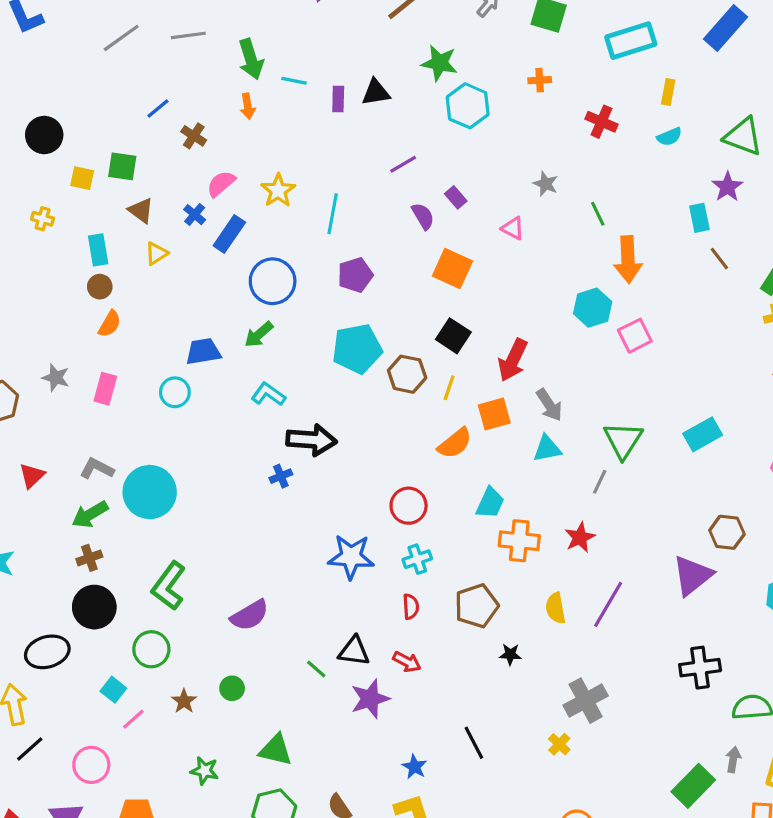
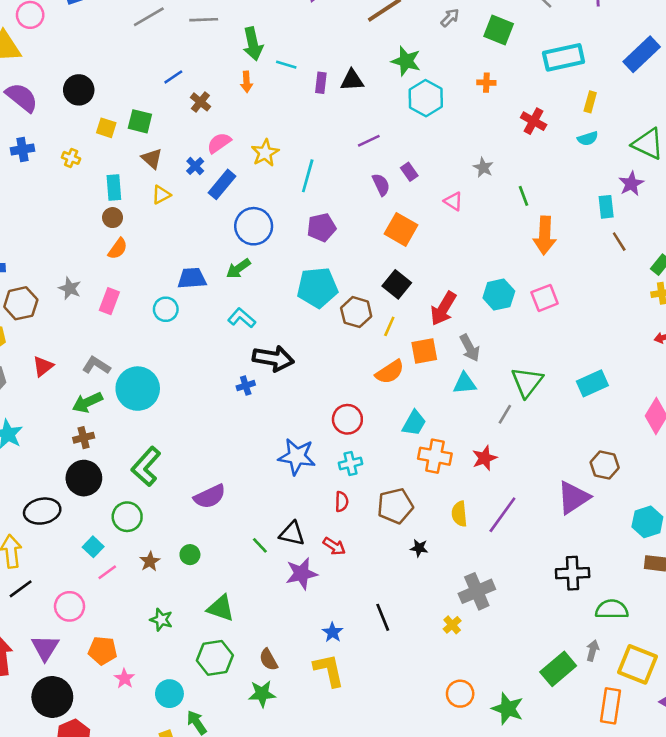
cyan hexagon: (593, 308) -> (499, 295), moved

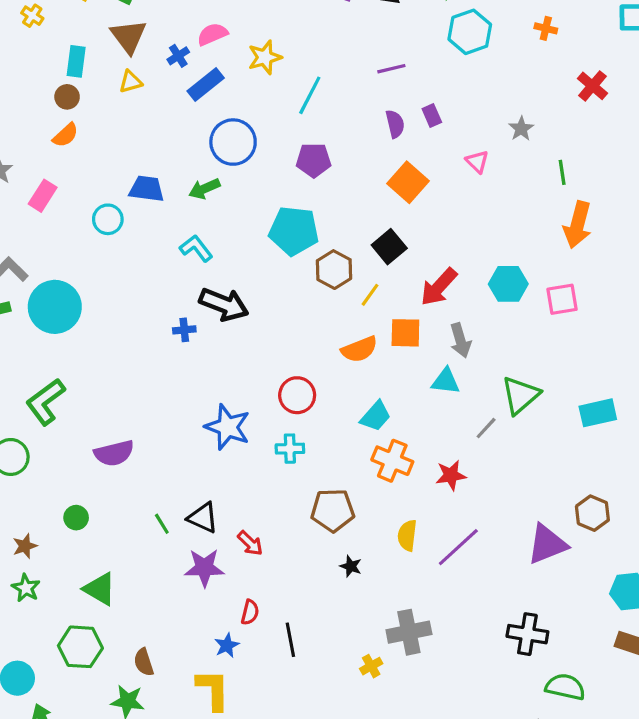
brown triangle: (152, 159) -> (128, 36), size x1.4
red semicircle: (342, 502) -> (250, 612), moved
brown star: (150, 561) -> (25, 546), moved

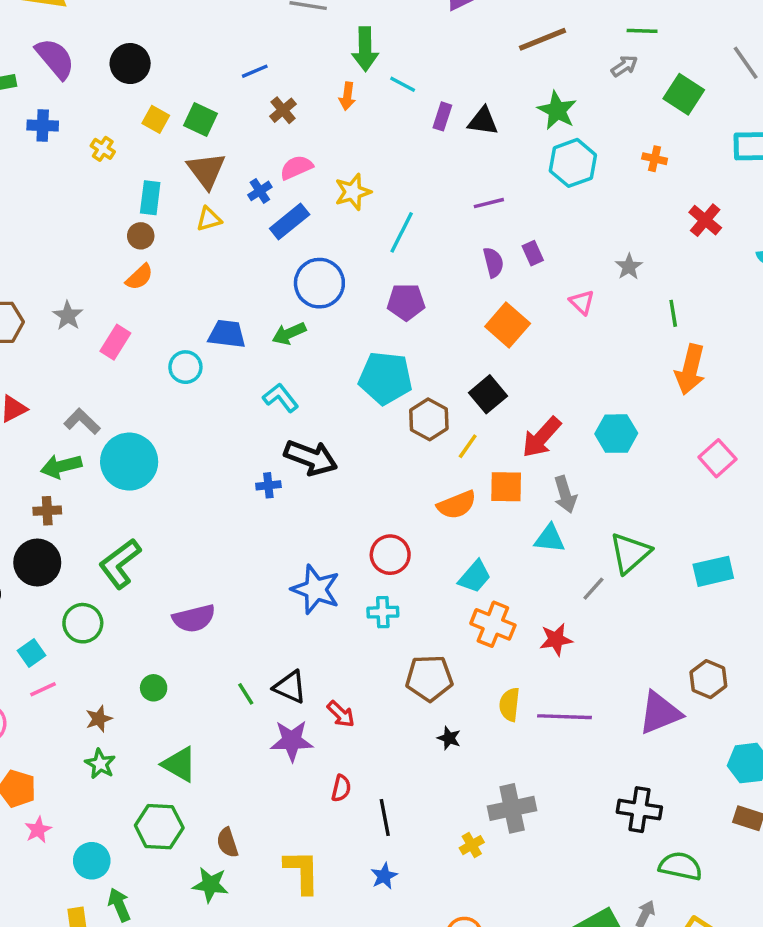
pink square: (562, 299) -> (717, 458), moved, turned -32
purple line: (458, 547) -> (564, 717), turned 45
blue star: (227, 645) -> (384, 876), moved

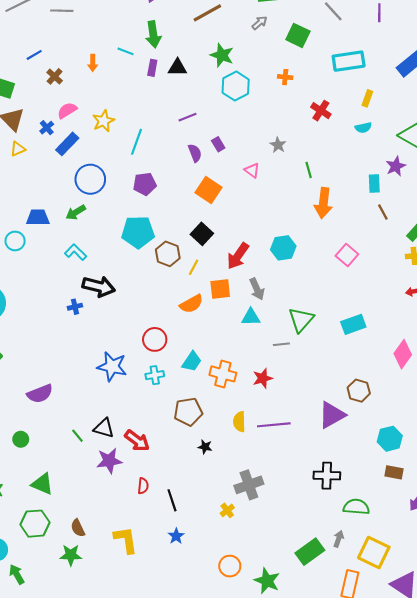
green arrow: (365, 49) -> (153, 34), moved
cyan trapezoid: (475, 577) -> (192, 362), moved
gray line: (593, 589) -> (281, 344), turned 49
red arrow: (341, 714) -> (137, 441), size x1.4

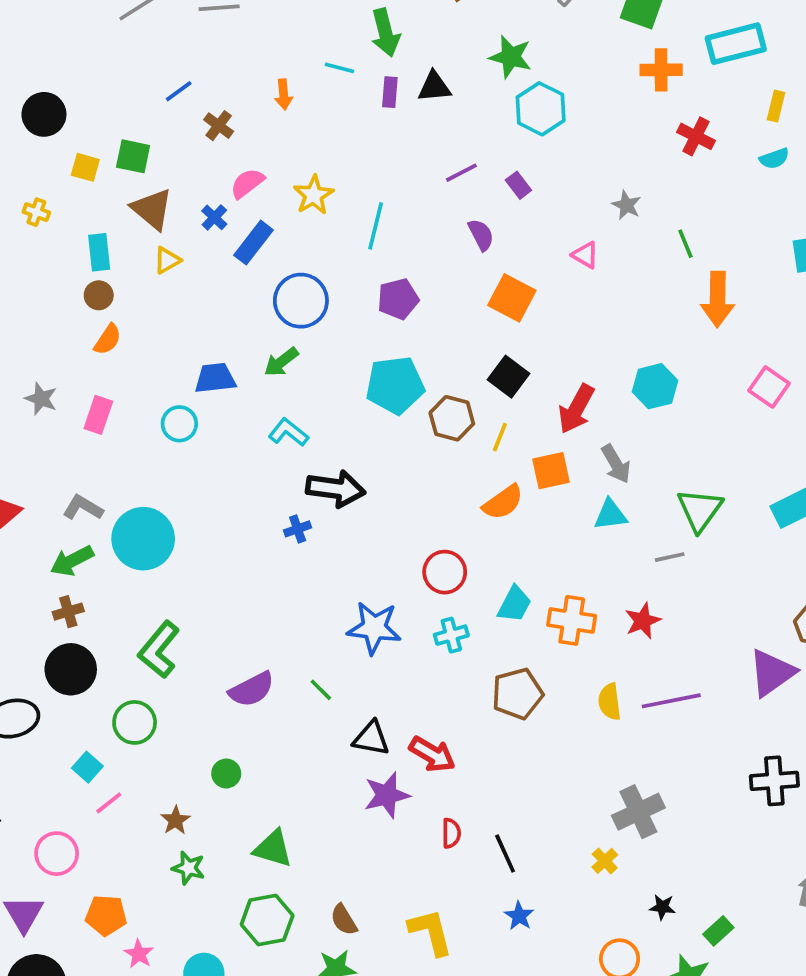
orange cross: (285, 77) -> (661, 70), moved, size x1.5
purple rectangle: (218, 144) -> (518, 185), moved
green line: (77, 436) -> (321, 690), moved
black star: (205, 447) -> (662, 907), moved
green rectangle: (310, 552) -> (718, 931), moved, size x0.6

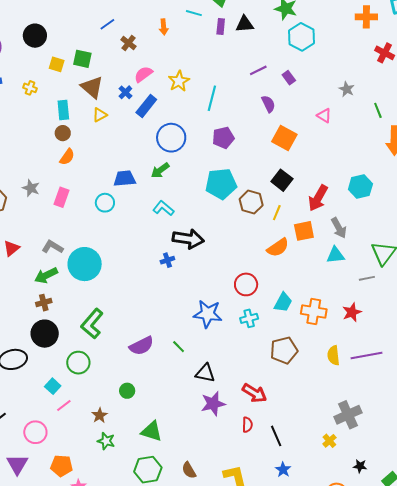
red arrow: (432, 754) -> (254, 393), moved

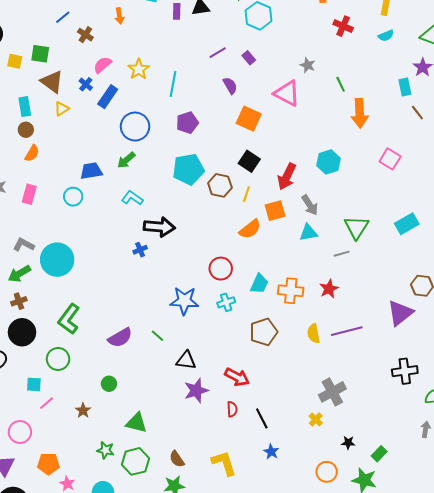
pink triangle: (324, 116) -> (287, 93), size x1.8
cyan square: (53, 386) -> (34, 384), turned -35
green star: (106, 441) -> (106, 450), moved

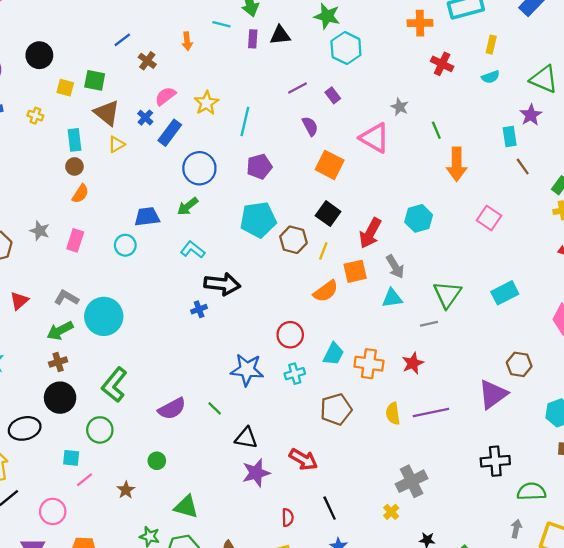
red semicircle: (232, 409) -> (288, 517), moved

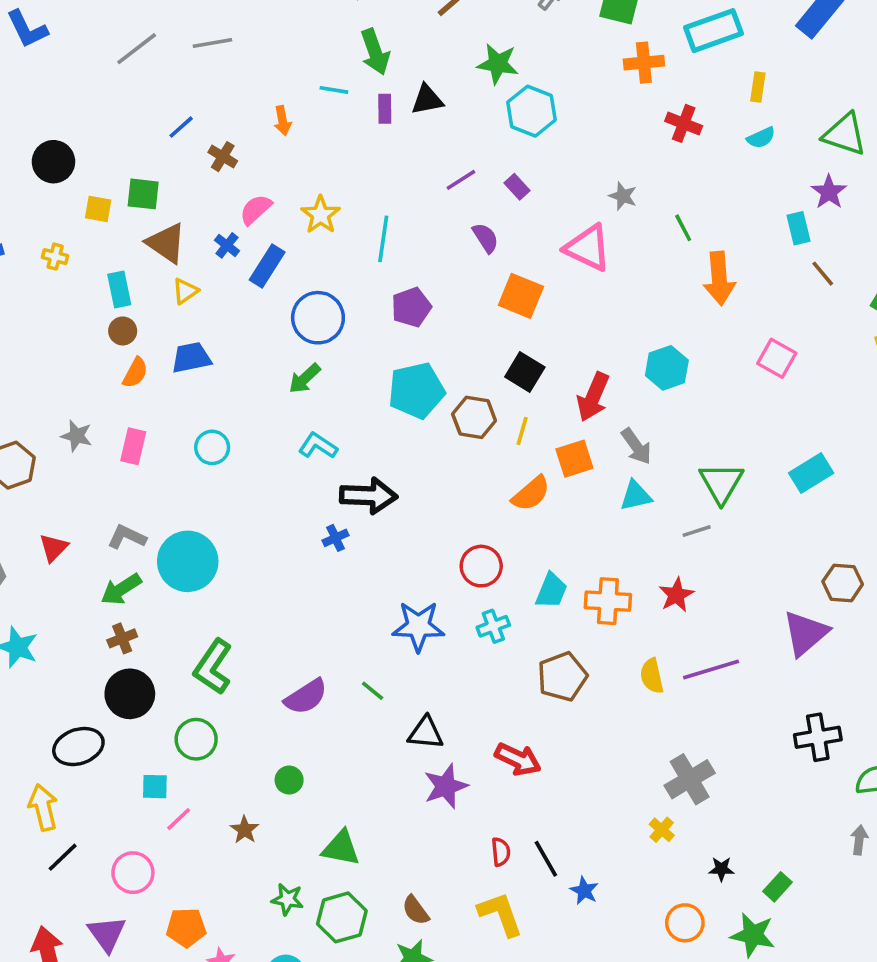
blue trapezoid: (147, 217) -> (191, 358), moved
black line: (330, 508) -> (546, 859), moved

